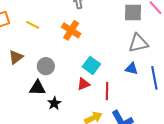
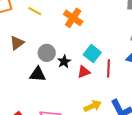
red line: (107, 91) -> (108, 68), moved
black star: (54, 103) -> (64, 62), moved

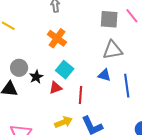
orange cross: (73, 18) -> (57, 38), moved
red line: (108, 68) -> (81, 95), moved

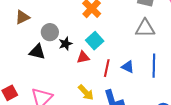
blue triangle: (104, 75) -> (128, 67), moved
yellow arrow: (63, 122) -> (86, 92), turned 60

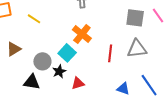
cyan square: (95, 41) -> (67, 53), moved
blue line: (154, 66) -> (149, 85), turned -30
red line: (107, 68) -> (110, 53), moved

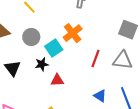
gray circle: (42, 61) -> (31, 37), moved
black triangle: (32, 82) -> (13, 68), turned 30

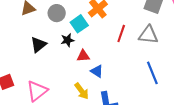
black triangle: (13, 68) -> (38, 45), turned 30
blue triangle: (100, 96) -> (97, 71), moved

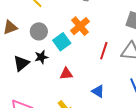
black star: (67, 40) -> (41, 57), moved
blue triangle: (97, 71) -> (98, 91), moved

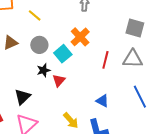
black triangle: (21, 63) -> (22, 97), moved
red triangle: (66, 74) -> (59, 80), moved, turned -40

